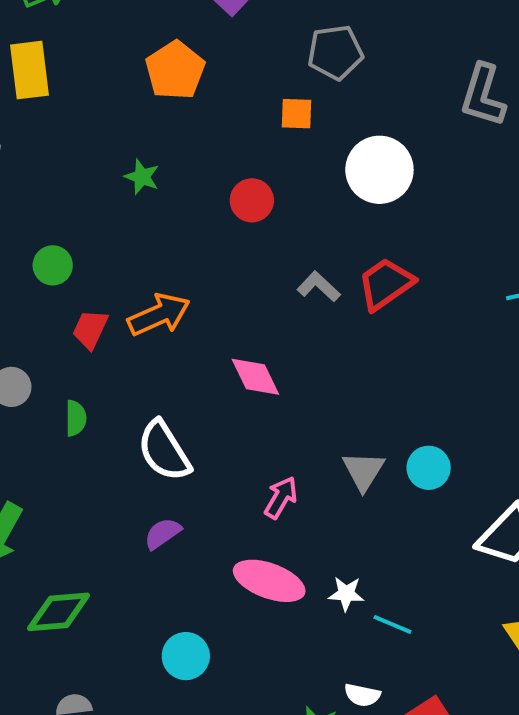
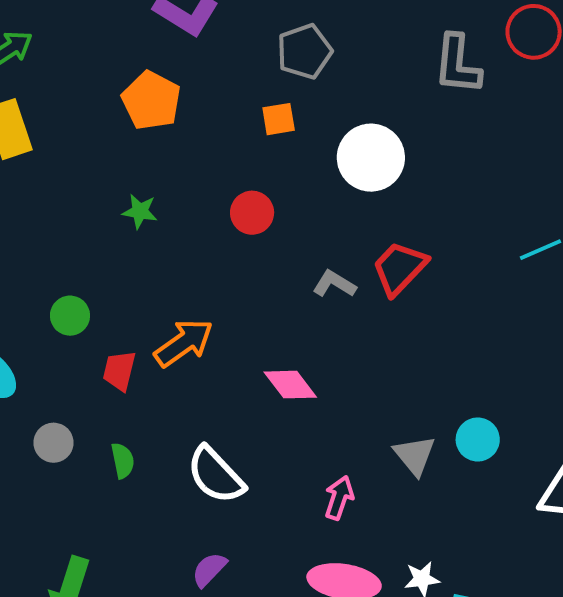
purple semicircle: (163, 534) -> (209, 570), moved

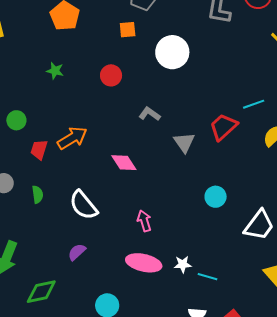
red trapezoid: (399, 268) -> (223, 127), moved
gray triangle: (415, 455) -> (184, 142), moved
pink arrow: (339, 498) -> (144, 221), turned -40

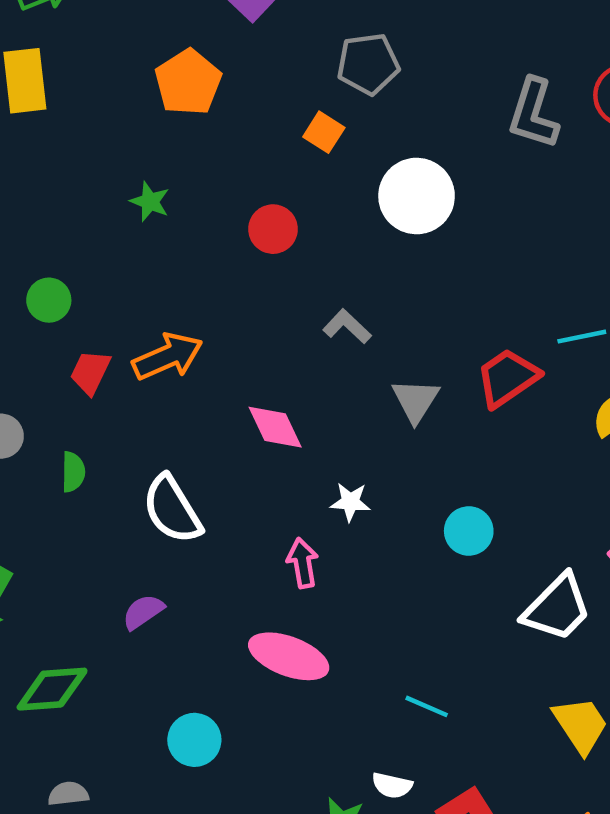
orange square: (128, 30) -> (324, 132), turned 30
white star: (183, 264) -> (350, 502), moved

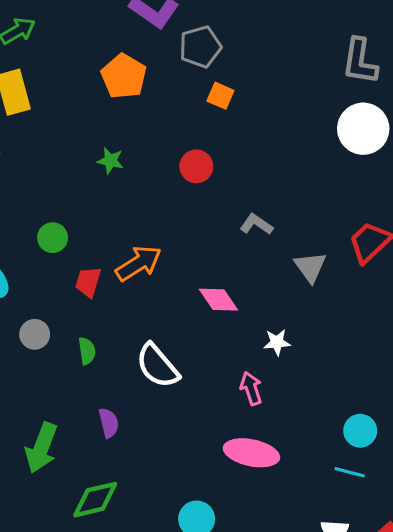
gray pentagon: (368, 64) -> (200, 47), moved
white circle: (417, 196) -> (363, 129), moved
cyan circle: (469, 531) -> (360, 431), moved
purple semicircle: (143, 612) -> (109, 423), moved, turned 120

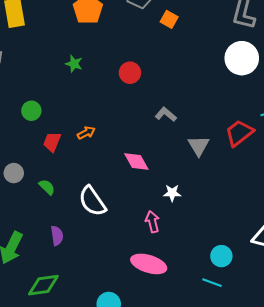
orange square: (220, 96) -> (169, 19), moved
orange arrow: (139, 263) -> (86, 133), size x0.6
green semicircle: (87, 351) -> (47, 187), turned -42

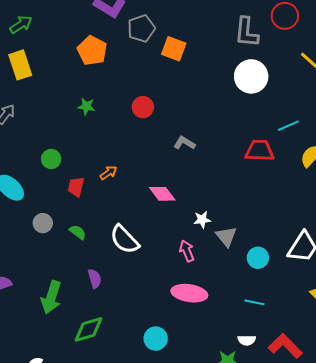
orange square: (169, 19) -> (174, 49), size x1.4
red trapezoid: (239, 133) -> (260, 151), turned 48
gray triangle: (199, 146) -> (226, 236), moved
cyan circle: (221, 256) -> (258, 258), moved

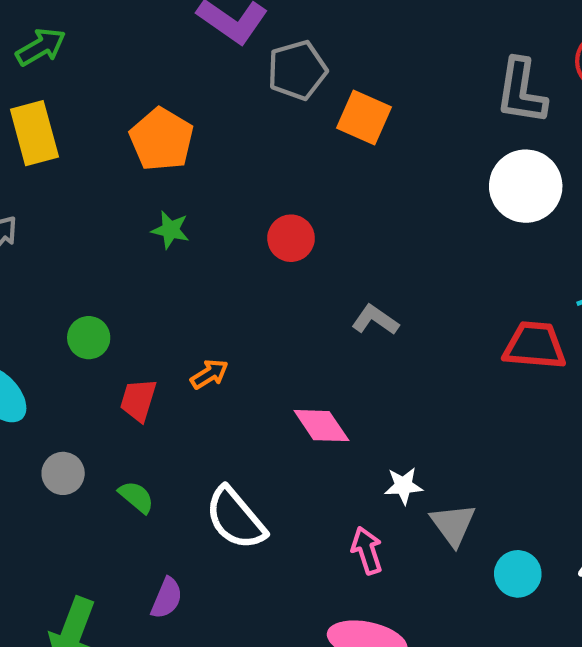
orange pentagon: (92, 51) -> (162, 139), moved
purple semicircle: (95, 279) -> (167, 598), turned 36

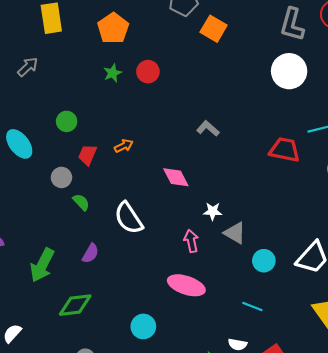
green star: (170, 230) -> (113, 73), turned 30
red circle: (291, 238) -> (148, 72), moved
gray circle: (63, 473) -> (61, 177), moved
gray triangle: (453, 524) -> (235, 233), turned -30

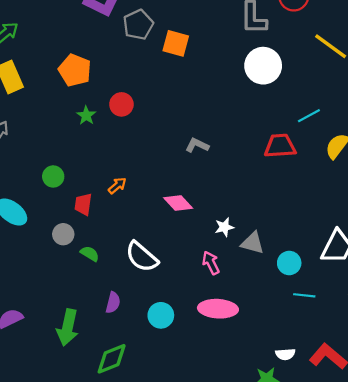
cyan line: (252, 306) -> (304, 295), moved
cyan circle: (143, 326) -> (161, 315), moved

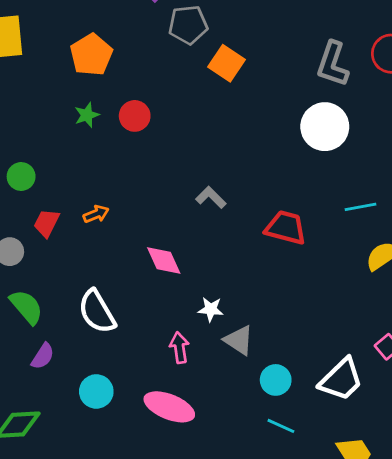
red trapezoid: (280, 146) -> (286, 228), moved
green semicircle: (90, 254) -> (26, 307), moved, size x1.5

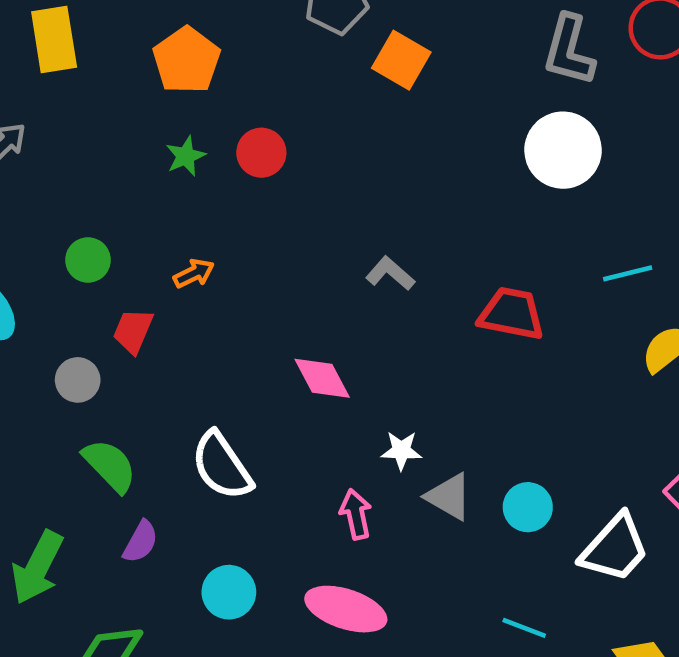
orange arrow: (96, 214) -> (194, 273), moved
cyan circle: (276, 380) -> (528, 507), moved

